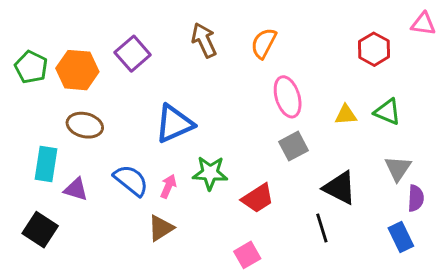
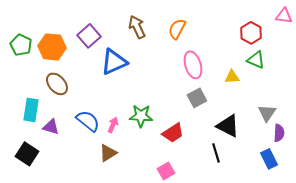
green triangle: (387, 112) -> (256, 60), moved
blue triangle: (174, 124) -> (114, 62), moved
brown ellipse: (85, 125) -> (57, 84), turned 35

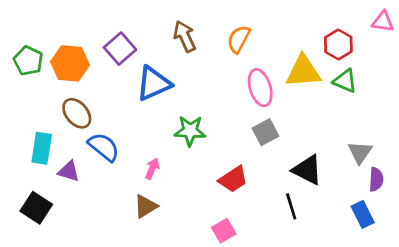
yellow triangle: (232, 77) -> (303, 71), moved, size x1.8
green star: (141, 116) -> (190, 131), moved
blue semicircle: (88, 121) -> (104, 147), moved

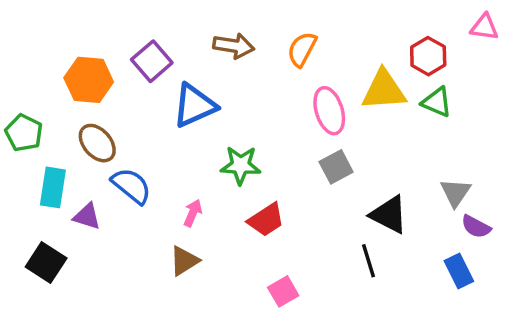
brown arrow: (185, 36) -> (234, 46), turned 124
green pentagon: (28, 61) -> (24, 133), moved
red trapezoid: (233, 179) -> (266, 220), moved
purple semicircle: (376, 179) -> (476, 227), turned 115

